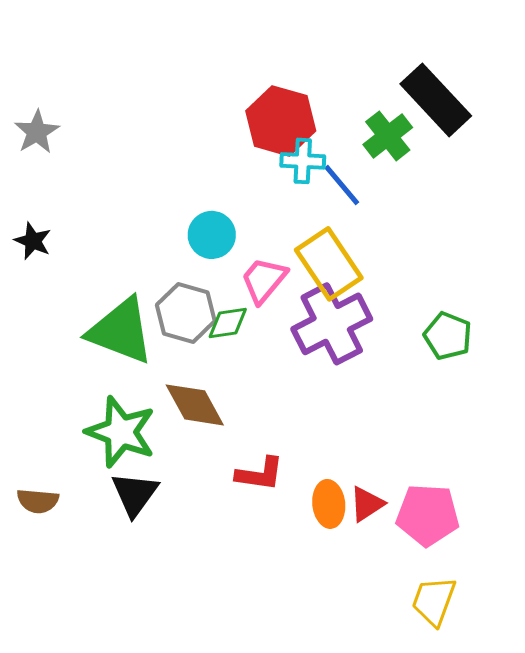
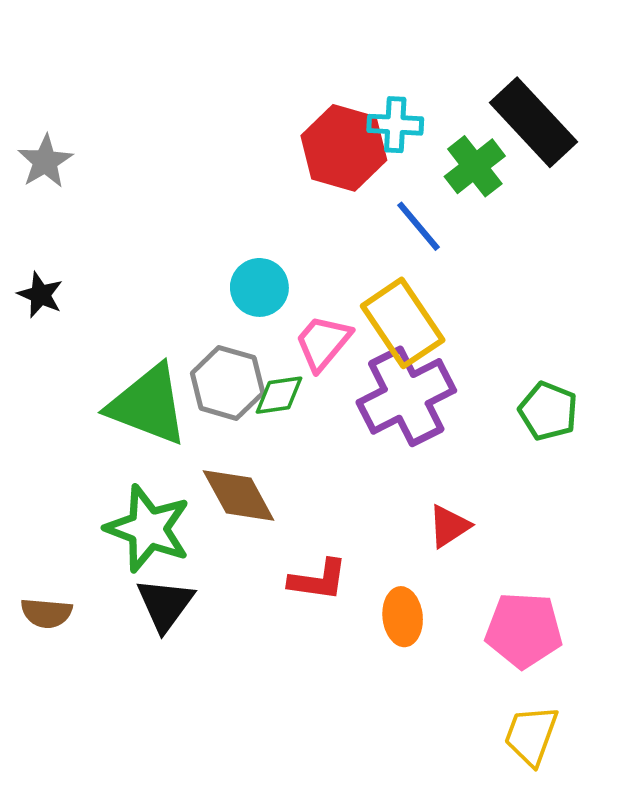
cyan cross: (303, 161) -> (395, 125), moved
red triangle: (367, 504) -> (449, 526), moved

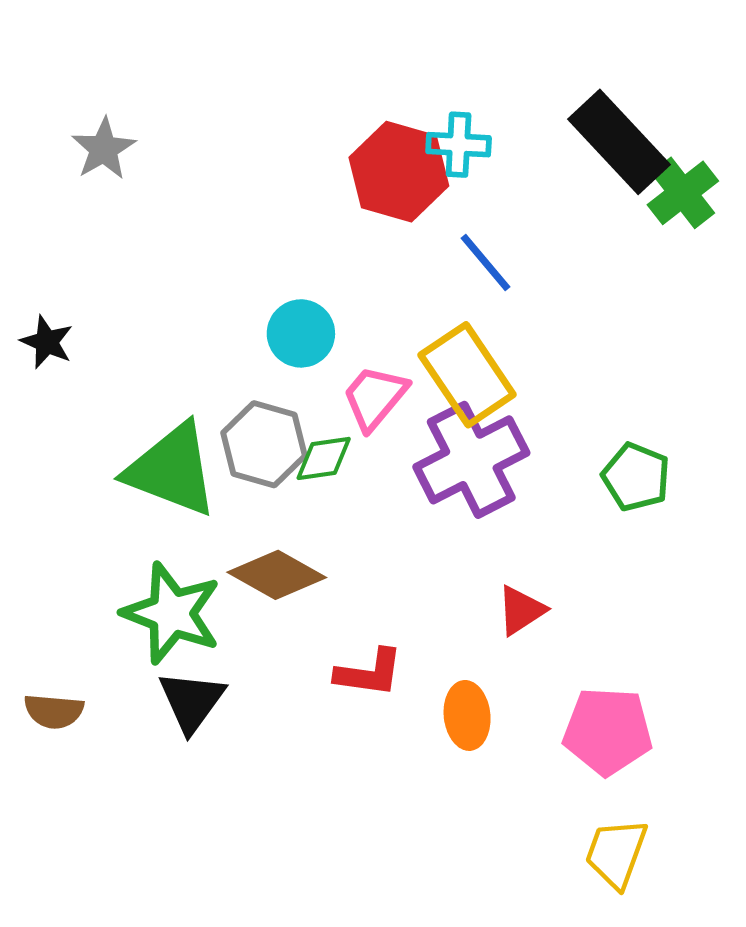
gray star: (45, 161) -> (104, 149), moved
green cross: (475, 166) -> (683, 193), moved
brown diamond: (239, 496) -> (277, 575), turned -32

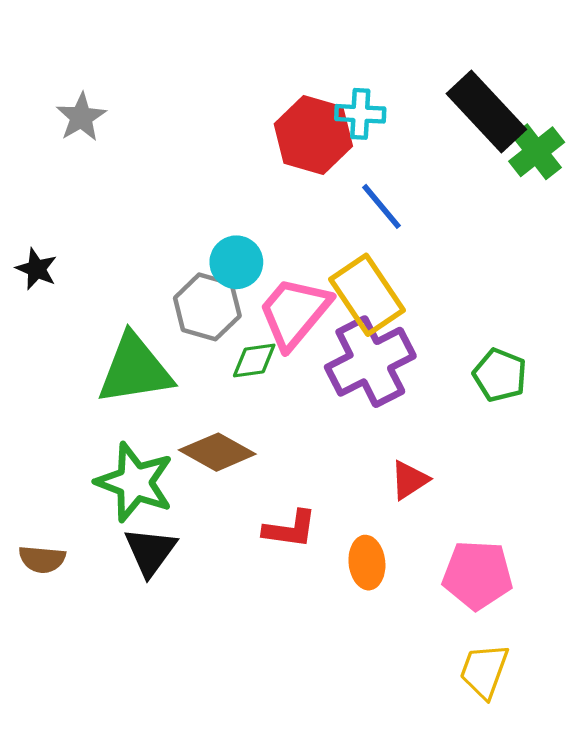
pink trapezoid: (375, 397) -> (294, 313), size x1.4
gray hexagon: (264, 444) -> (207, 307), moved
green triangle: (172, 470) -> (135, 369), turned -30

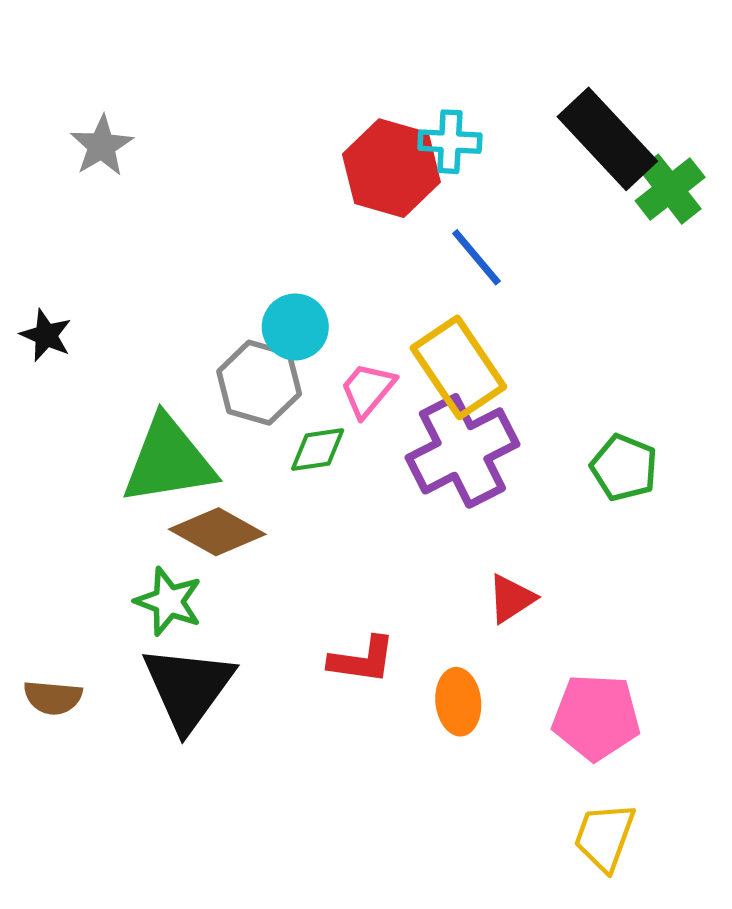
pink trapezoid: (294, 313) -> (368, 390), size x0.6
brown diamond: (217, 452) -> (217, 532), moved
green star: (135, 482) -> (169, 601), size x0.7
black triangle: (150, 551) -> (188, 688), size x1.4

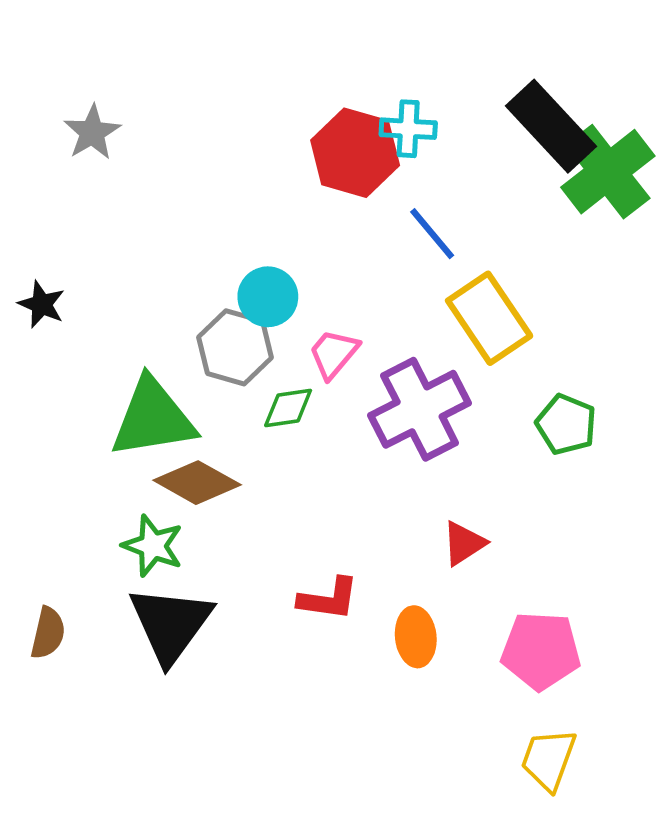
green cross: (670, 189) -> (608, 172), size x1.5
yellow rectangle: (458, 367) -> (489, 318), moved
brown semicircle: (53, 698) -> (48, 633), turned -82

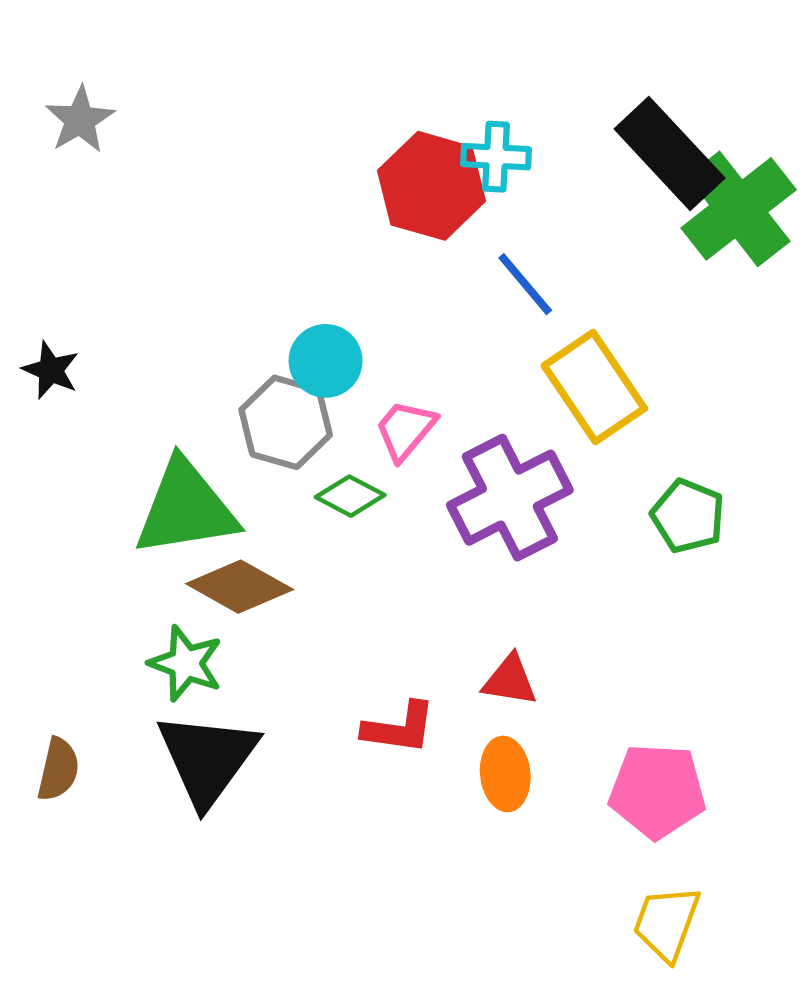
gray star: (92, 132) -> (80, 120), moved
green diamond: (288, 408) -> (350, 496), turned 36
red triangle: (464, 543) -> (510, 680), moved, turned 42

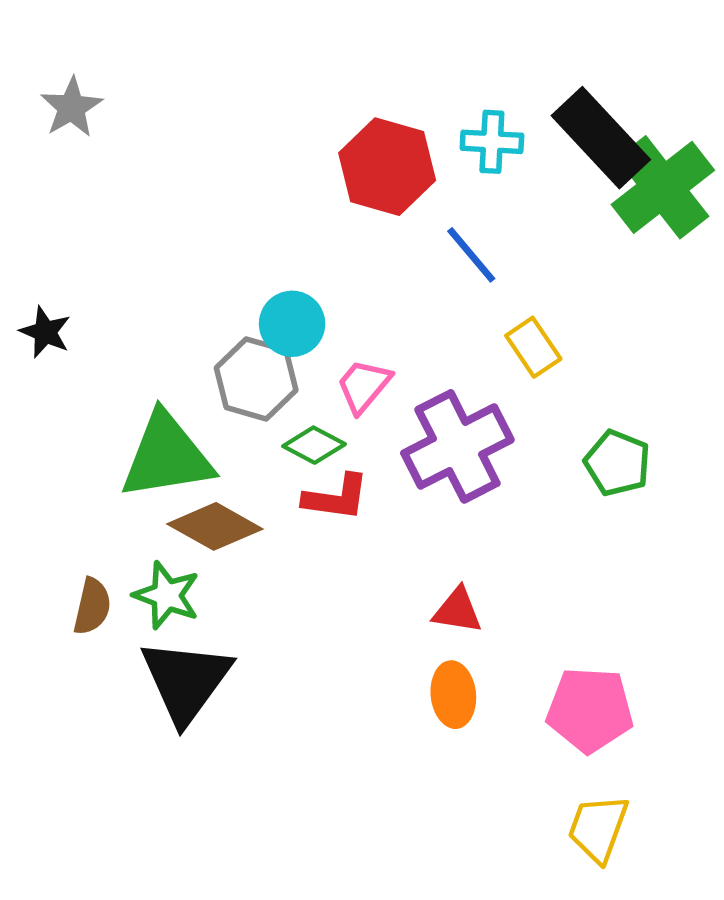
cyan cross: (496, 157) -> (492, 142), moved
yellow rectangle: (594, 387) -> (533, 347), size x0.6
red L-shape: (399, 728) -> (336, 497), moved
brown semicircle: (58, 769) -> (92, 606), moved

